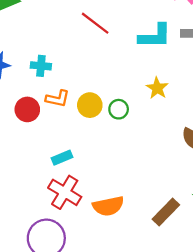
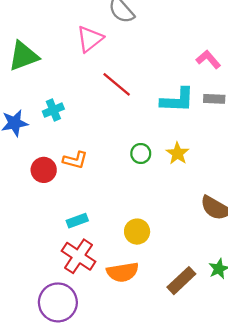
cyan cross: (41, 66) -> (53, 110), moved, turned -30
yellow circle: (90, 105) -> (137, 232), moved
green circle: (119, 109) -> (141, 153), moved

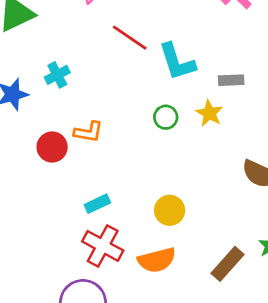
gray rectangle: (214, 99) -> (231, 80), moved
cyan L-shape: (177, 100) -> (177, 62), moved, turned 75

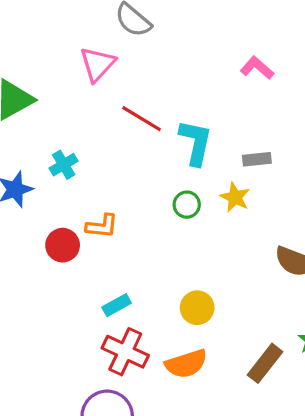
cyan L-shape: (177, 62) -> (196, 142), turned -147

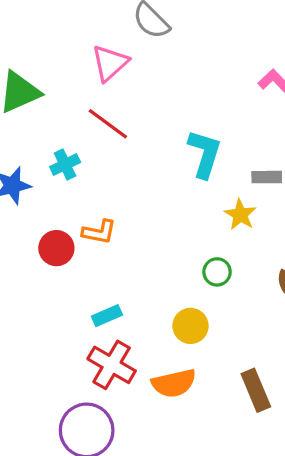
red line: (142, 119) -> (108, 124), moved
green circle: (187, 205) -> (217, 272), moved
brown rectangle: (265, 363) -> (256, 390), turned -66

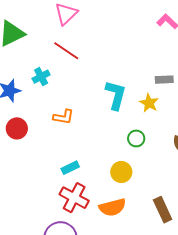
cyan L-shape: (205, 154) -> (116, 95), moved
red circle: (56, 248) -> (17, 128), moved

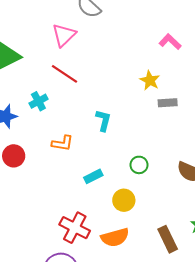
cyan L-shape: (116, 95) -> (103, 120), moved, size x0.7
yellow star: (149, 103) -> (150, 80), moved
cyan rectangle: (70, 168) -> (93, 176), moved

